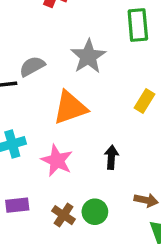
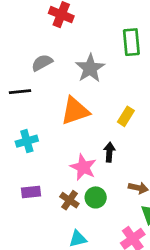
gray semicircle: (32, 66) -> (42, 63), moved
yellow rectangle: (144, 101) -> (126, 116), moved
pink star: (57, 161) -> (83, 167), moved

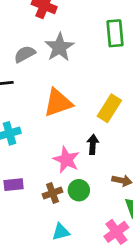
gray star: (90, 68) -> (59, 47), moved
yellow rectangle: (126, 116) -> (109, 108), size x1.4
brown cross: (69, 200) -> (52, 193), turned 36

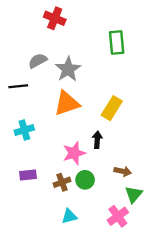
gray star: (59, 47) -> (68, 69), moved
pink star: (66, 160) -> (74, 153), turned 30

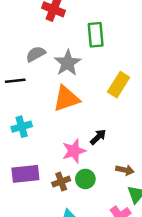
green rectangle: (117, 43) -> (96, 35), moved
yellow rectangle: (112, 108) -> (119, 85), moved
black arrow: (97, 140) -> (98, 137), turned 42
purple rectangle: (28, 175) -> (25, 174), size x1.5

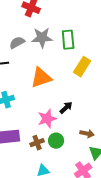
green rectangle: (96, 35) -> (68, 40), moved
gray star: (68, 63) -> (42, 38), moved, turned 30

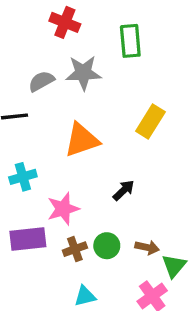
green rectangle: (68, 40) -> (130, 41), moved
pink star: (47, 119) -> (63, 209), moved
brown arrow: (87, 134) -> (147, 247), moved

